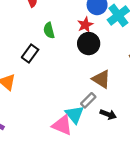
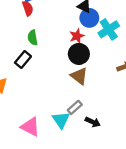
green semicircle: (49, 30) -> (33, 38), moved
brown triangle: (101, 79) -> (79, 76), moved
pink triangle: (62, 125) -> (30, 127), moved

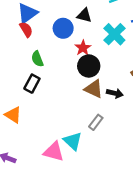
blue circle: (89, 18) -> (63, 28), moved
cyan triangle: (61, 120) -> (73, 141), moved
black arrow: (93, 122) -> (115, 93), moved

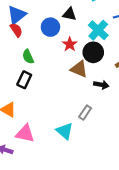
black circle: (89, 66) -> (93, 52), moved
brown triangle: (94, 89) -> (79, 69), moved
pink triangle: (54, 152) -> (25, 134), moved

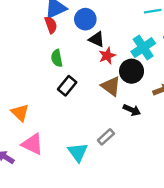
black triangle: (69, 14) -> (97, 39), moved
blue circle: (50, 27) -> (85, 19), moved
black rectangle: (24, 80) -> (67, 86), moved

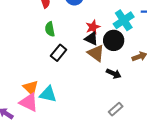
black triangle: (97, 39) -> (91, 39), moved
orange triangle: (20, 113) -> (31, 88), moved
gray rectangle: (106, 137) -> (116, 109), moved
cyan triangle: (78, 152) -> (48, 94), moved, turned -42

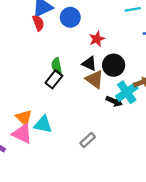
cyan cross: (124, 20) -> (127, 92), moved
red star: (93, 27) -> (97, 39), moved
green semicircle: (50, 29) -> (57, 66), moved
gray rectangle: (116, 109) -> (88, 140), moved

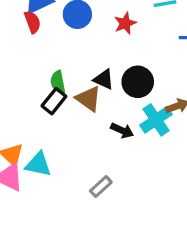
red star: (97, 39) -> (125, 23), moved
brown triangle: (95, 79) -> (88, 99), moved
black arrow: (114, 101) -> (122, 130), moved

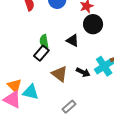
black circle: (138, 82) -> (93, 24), moved
brown triangle: (88, 99) -> (60, 74), moved

